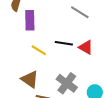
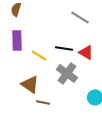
purple rectangle: (30, 20) -> (17, 40), moved
gray cross: (67, 83) -> (67, 73), moved

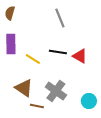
gray line: (80, 17) -> (60, 18), moved, turned 36
gray cross: (67, 73) -> (56, 91), moved

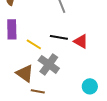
gray cross: (56, 91) -> (49, 64), moved

